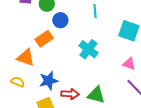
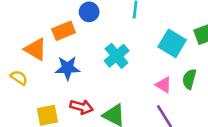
blue star: (49, 81) -> (67, 68), moved

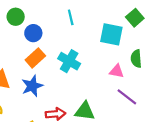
orange rectangle: (64, 31) -> (35, 58), moved

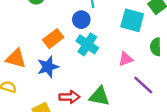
blue circle: (33, 33) -> (81, 20), moved
pink triangle: (117, 71) -> (126, 59), moved, turned -35

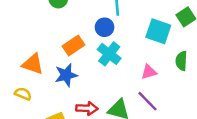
purple line: (143, 85) -> (148, 101), moved

